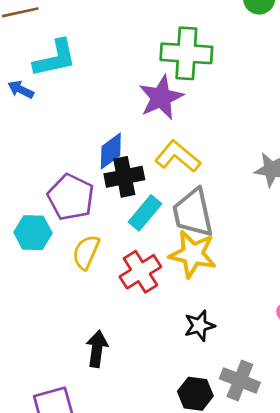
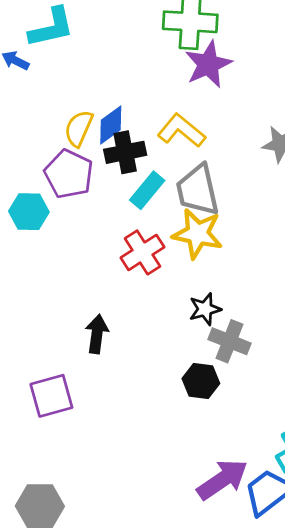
purple star: (161, 97) -> (208, 64), moved
yellow semicircle: (86, 252) -> (79, 128), moved
gray cross: (240, 381) -> (229, 341), moved

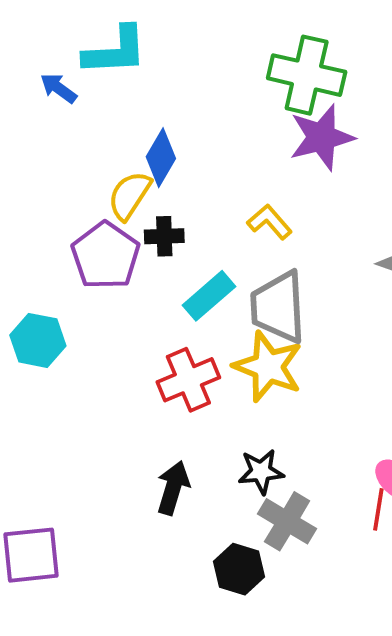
blue diamond: (111, 125) -> (161, 158), moved, turned -33
yellow L-shape: (181, 131) -> (270, 222), size x0.7
black cross: (125, 152) -> (164, 236), moved, size x0.7
cyan hexagon: (29, 212) -> (38, 340), moved
black arrow: (97, 334) -> (173, 488), moved

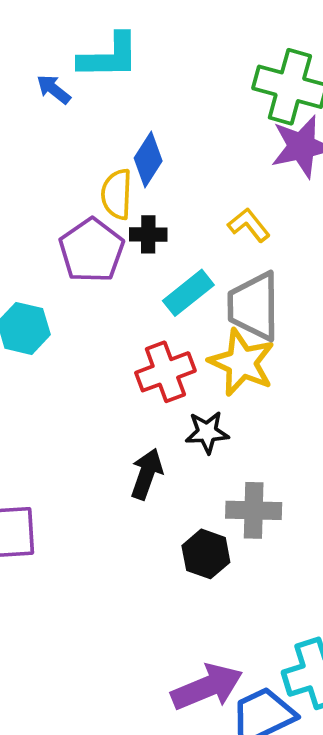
yellow semicircle: (129, 195) -> (117, 194), turned -33
black star: (261, 472) -> (207, 432), moved
gray cross: (287, 521) -> (254, 510), turned -32

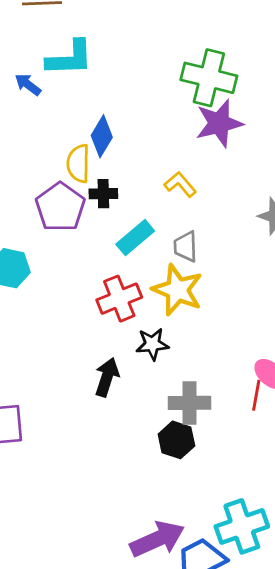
gray trapezoid: (254, 306) -> (186, 247), size x0.6
black hexagon: (206, 554) -> (176, 440), moved

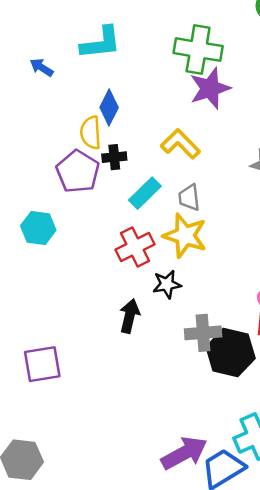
cyan L-shape: (70, 58) -> (101, 43), moved
yellow L-shape: (180, 184) -> (180, 144), size x1.4
black hexagon: (176, 440) -> (231, 353), moved, size x1.5

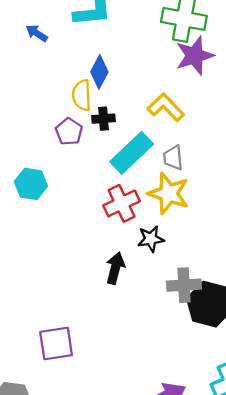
purple pentagon: (78, 172) -> (69, 132), size x0.7
cyan rectangle: (145, 193) -> (132, 153), size x1.4
purple square: (42, 364) -> (56, 344), moved

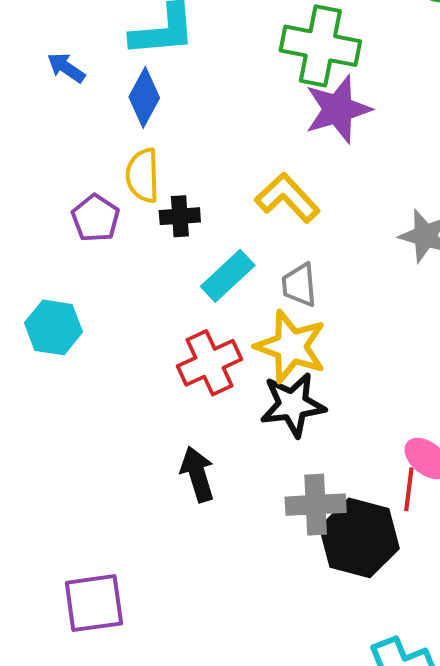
blue diamond: (99, 72) -> (144, 97), moved
purple pentagon: (69, 132) -> (95, 218), moved
cyan rectangle: (132, 153) -> (228, 276), size x0.7
black star: (151, 239) -> (293, 405), moved, size x1.4
black arrow: (115, 268) -> (197, 474), turned -32

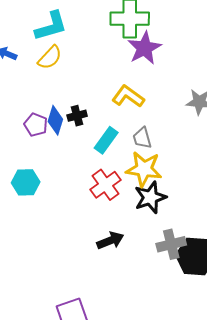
blue diamond: (144, 97) -> (55, 120), moved
yellow semicircle: (143, 175) -> (50, 57), moved, turned -124
black arrow: (197, 474) -> (110, 241), turned 96

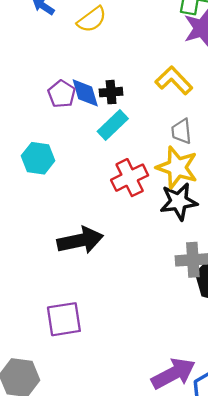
blue diamond: (55, 120) -> (85, 93), turned -44
cyan rectangle: (106, 140) -> (113, 125), moved
black arrow: (110, 241) -> (80, 240), moved, size x1.4

